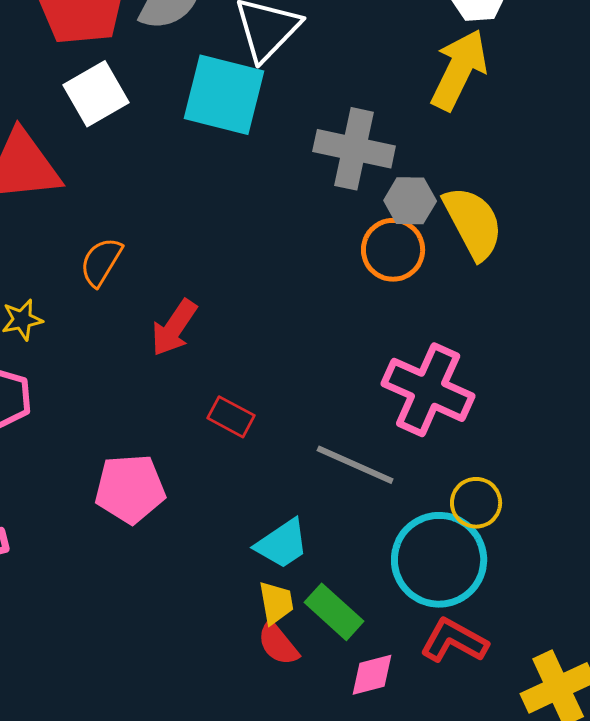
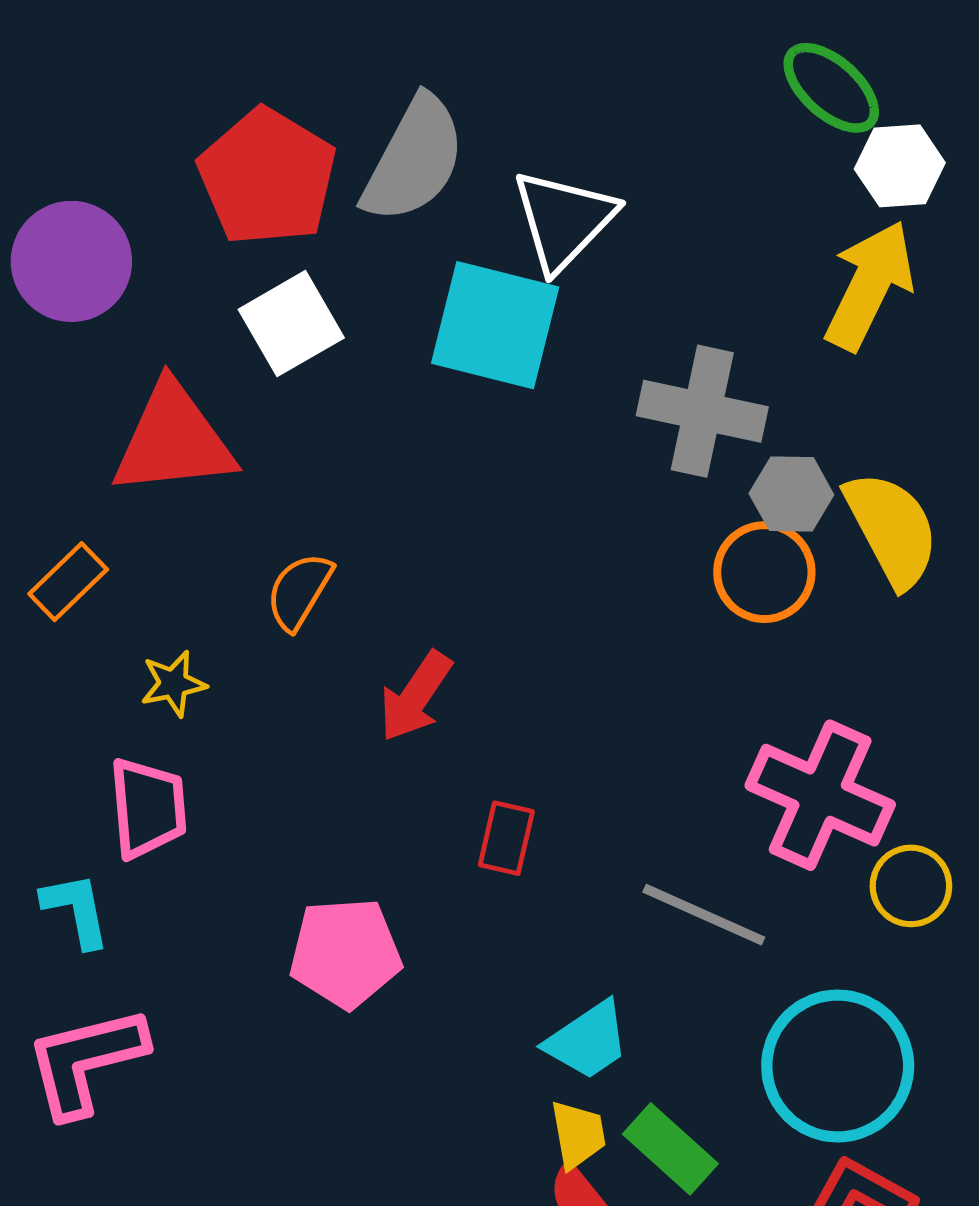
red rectangle: (231, 417) -> (506, 838), turned 75
yellow circle: (476, 503) -> (911, 886), moved

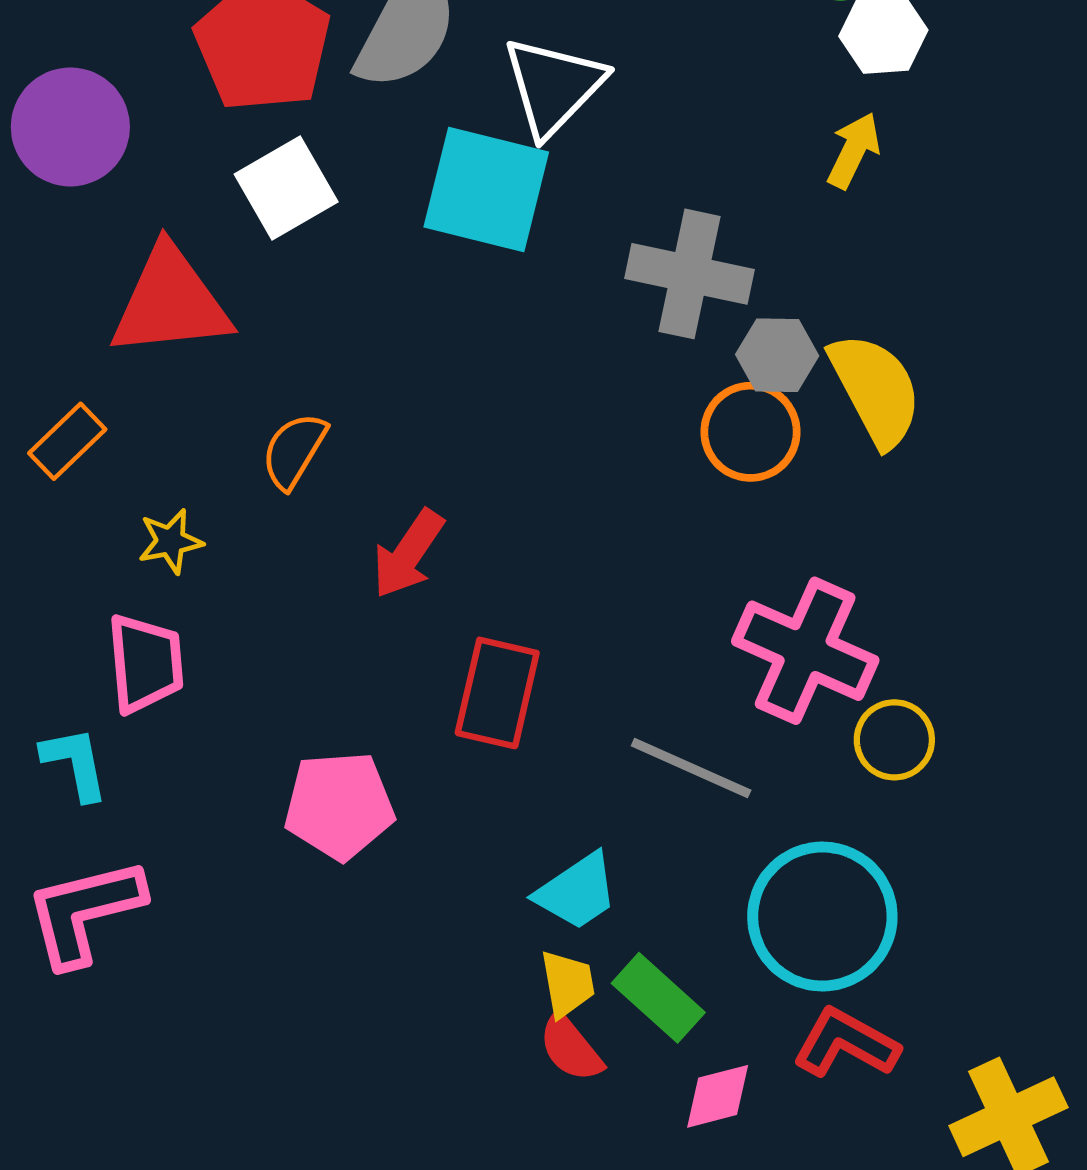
yellow arrow: (870, 285) -> (854, 150), size x0.6
red rectangle: (506, 838) -> (497, 693), size x1.5

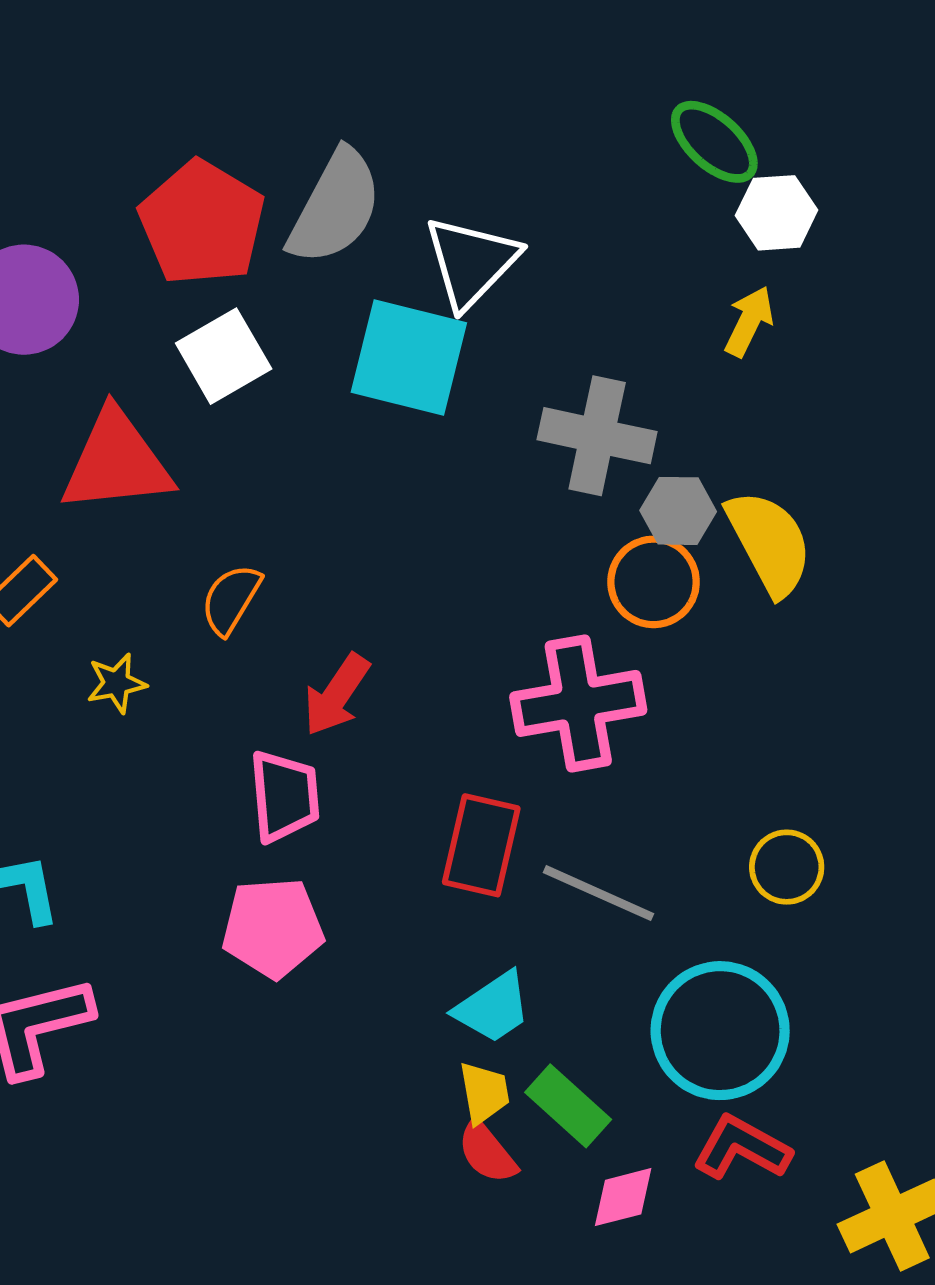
pink cross: (805, 651) -> (578, 703), moved, turned -34
pink trapezoid: (145, 663) -> (284, 796), moved
red rectangle: (497, 693) -> (481, 845), moved

